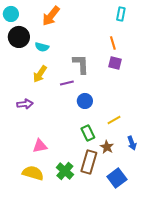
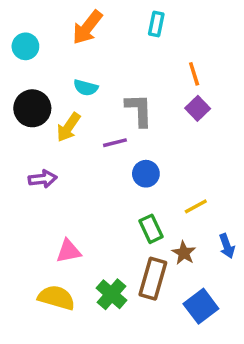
cyan circle: (11, 14) -> (25, 46), moved
cyan rectangle: (121, 14) -> (156, 24), moved
black circle: (19, 37) -> (32, 108), moved
cyan semicircle: (42, 47) -> (86, 88), moved
purple square: (115, 63) -> (198, 108), turned 32

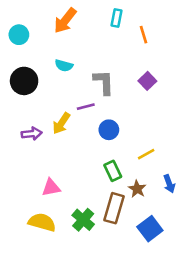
orange line: (194, 74) -> (144, 35), moved
yellow arrow: (68, 127) -> (61, 123), moved

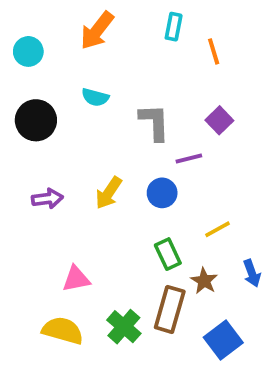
purple line: (86, 107) -> (189, 158), moved
yellow arrow: (61, 123) -> (109, 193), moved

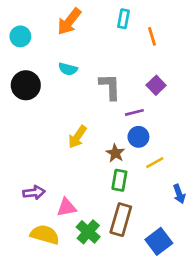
blue circle: (162, 193) -> (138, 137), moved
purple arrow: (47, 199) -> (34, 192), moved
green rectangle: (168, 254) -> (119, 180), turned 35
pink triangle: (76, 279) -> (67, 207), moved
brown star: (204, 281) -> (115, 153), moved

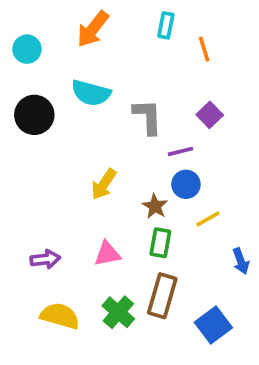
cyan semicircle: (68, 69) -> (91, 93), size x1.5
pink triangle: (67, 207) -> (107, 254), moved

